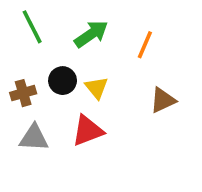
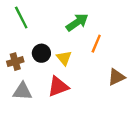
green arrow: (91, 34) -> (77, 22), moved
orange line: (145, 45) -> (96, 44), moved
brown triangle: (163, 100) -> (116, 77), moved

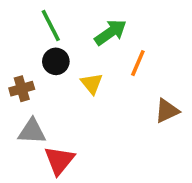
green line: (21, 18) -> (51, 26), moved
black circle: (41, 53) -> (56, 61), moved
red triangle: (58, 87) -> (59, 160), moved, turned -30

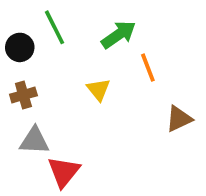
black circle: (56, 61) -> (20, 47), moved
orange line: (138, 63) -> (148, 68), turned -44

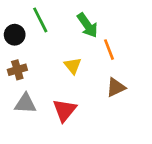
green arrow: (119, 35) -> (87, 25), turned 90
brown triangle: (179, 119) -> (116, 87), moved
red triangle: (64, 172) -> (65, 110), moved

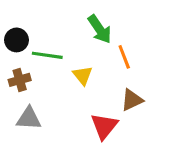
green line: (40, 20) -> (47, 55), moved, turned -55
red triangle: (65, 110) -> (104, 126), moved

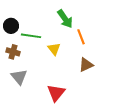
brown cross: (20, 80) -> (13, 52), turned 32
gray triangle: (29, 118) -> (19, 77), turned 48
red triangle: (104, 126) -> (56, 93), moved

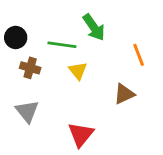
green line: (31, 36) -> (62, 45), moved
orange line: (81, 37) -> (139, 55), moved
brown cross: (13, 52) -> (30, 68), moved

